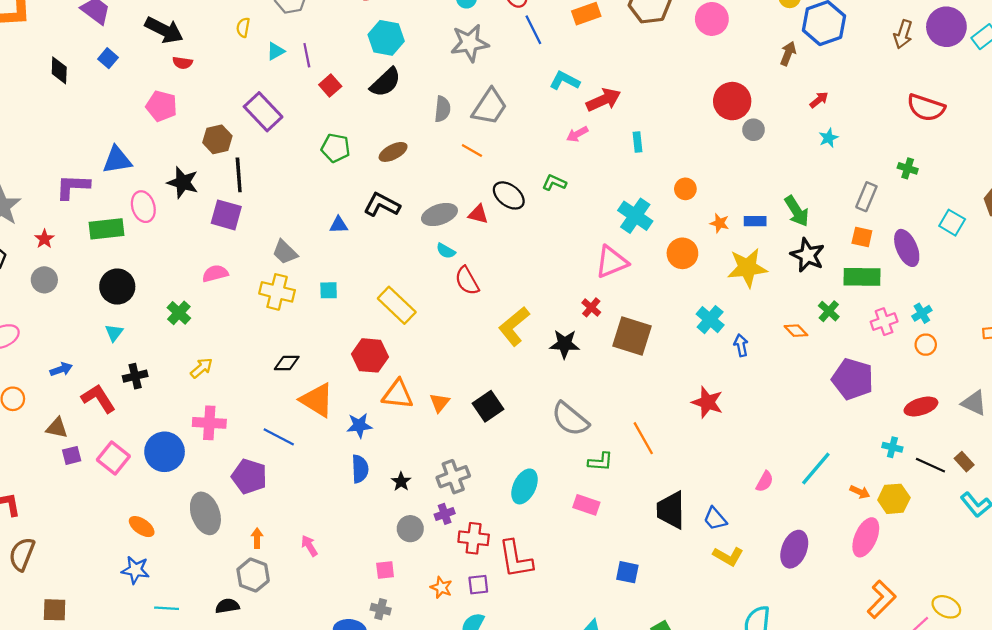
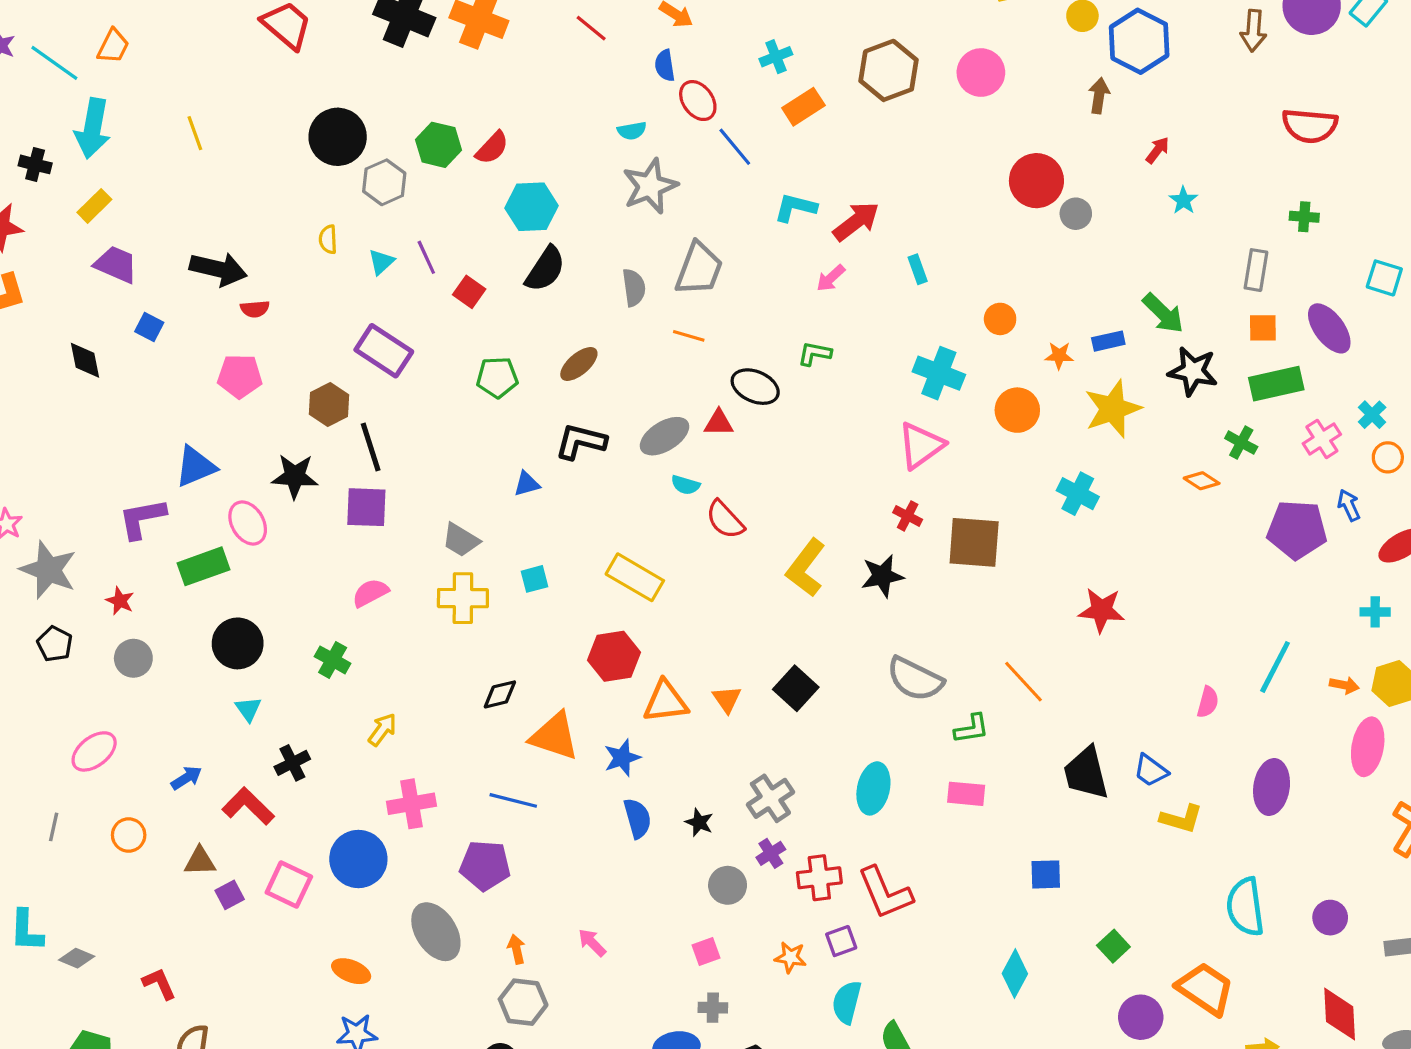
blue arrow: (741, 345) -> (1349, 505), moved

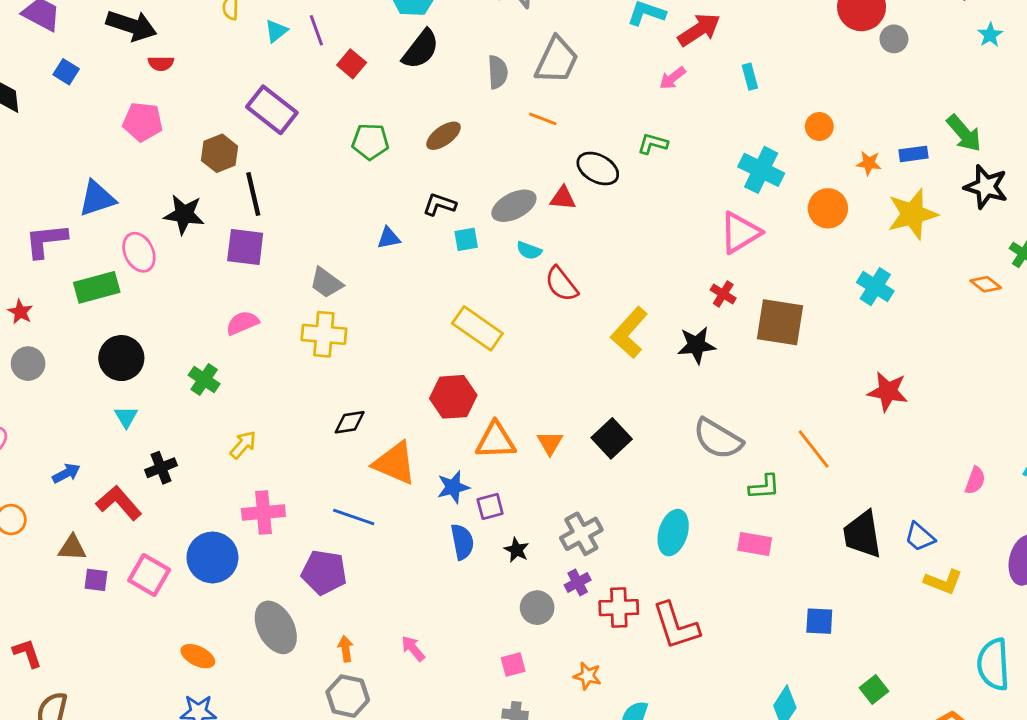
black L-shape: (581, 442) -> (439, 204), size x0.7
cyan square: (535, 579) -> (466, 239), moved
purple square: (230, 895) -> (96, 580), turned 30
purple square: (841, 941) -> (490, 506), moved

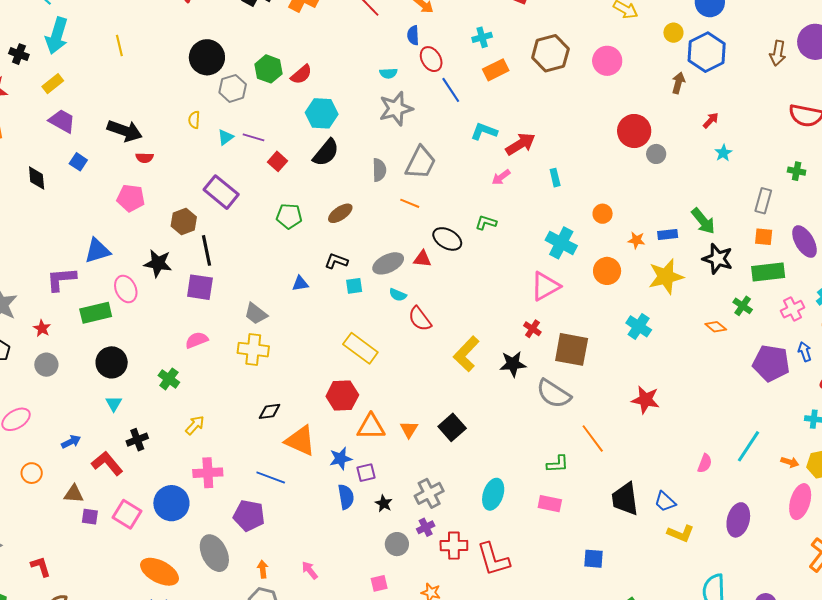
purple line: (316, 30) -> (254, 137), turned -55
gray semicircle: (718, 439) -> (554, 394), moved
orange ellipse: (198, 656) -> (159, 572), size x1.6

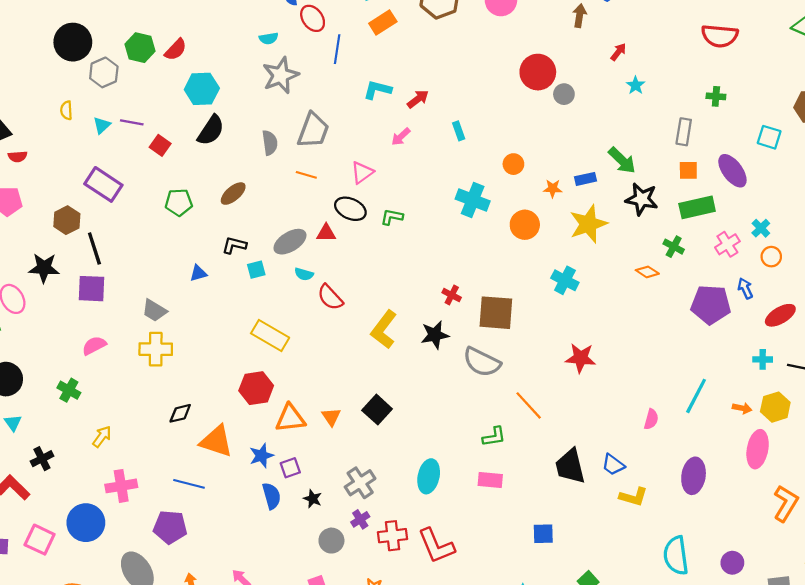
blue line: (451, 90) -> (337, 49), turned 48
red arrow: (520, 144) -> (418, 99), size x0.7
green L-shape: (486, 223) -> (392, 217), moved
pink triangle: (545, 286) -> (362, 172), moved, size x0.7

